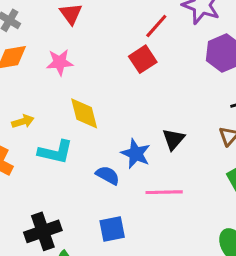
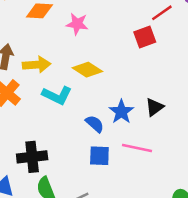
yellow diamond: (84, 113) -> (87, 70), turned -56
yellow arrow: (23, 121) -> (37, 65), size x1.5
blue square: (112, 229) -> (99, 156), moved

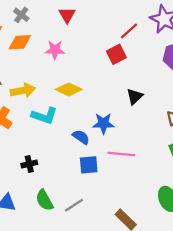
black triangle: (154, 107) -> (135, 96), moved
blue star: (121, 112) -> (103, 123), turned -30
black cross: (32, 157) -> (29, 164), moved, size x0.6

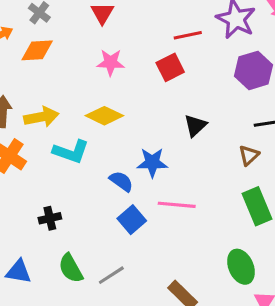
red line: (129, 31) -> (188, 35), turned 30
pink star: (55, 50) -> (111, 62), moved
blue square: (89, 165) -> (132, 220), turned -36

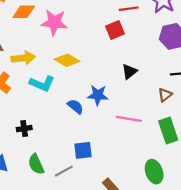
pink star: (111, 62) -> (54, 22), moved, size x1.4
pink line: (177, 205) -> (129, 119), moved
blue square: (132, 220) -> (83, 150), moved, turned 30

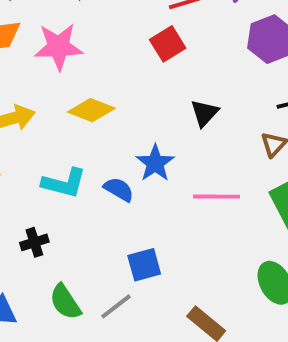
cyan L-shape: (42, 83) -> (64, 183), moved
blue star: (98, 95) -> (155, 163), turned -30

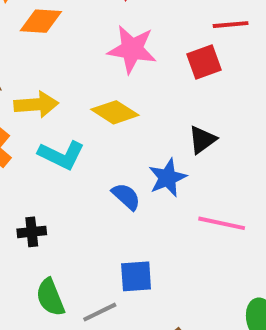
pink star: (59, 47) -> (132, 49), moved
black triangle: (205, 113) -> (202, 140), moved
cyan L-shape: (64, 183) -> (61, 155), moved

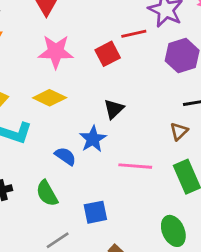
red line: (231, 25) -> (134, 34), moved
blue square: (136, 276) -> (95, 212), moved
green semicircle: (50, 297) -> (47, 193), moved

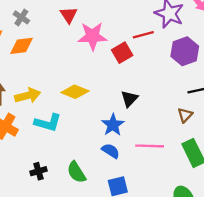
pink star: (56, 52) -> (92, 36), moved
blue semicircle: (65, 156) -> (111, 151), moved

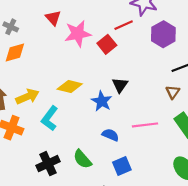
cyan L-shape: (48, 123) -> (50, 118), turned 120
blue star: (113, 125) -> (102, 101), moved
black cross: (39, 171) -> (48, 164), size x1.5

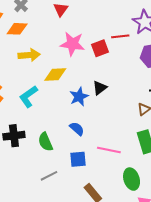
pink star: (78, 34) -> (72, 44), moved
yellow diamond: (70, 87) -> (55, 75), turned -35
yellow arrow: (27, 97) -> (29, 55), moved
pink line: (145, 125) -> (109, 150), moved

